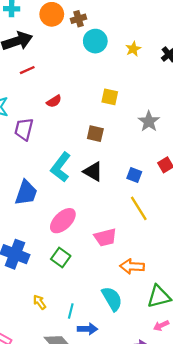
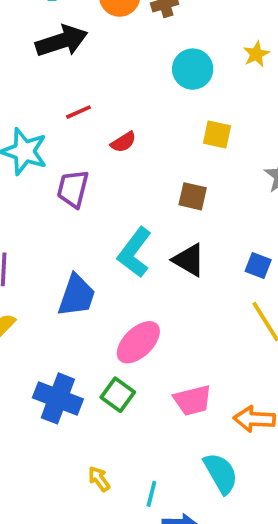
cyan circle: (95, 41) -> (193, 69), moved
red line: (27, 70) -> (78, 112), moved
pink trapezoid: (105, 237) -> (193, 400), moved
green square: (61, 257) -> (118, 395), moved

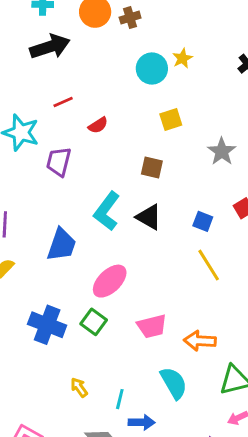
yellow star: (256, 54) -> (182, 58), moved
yellow square: (217, 135) -> (171, 119), turned -30

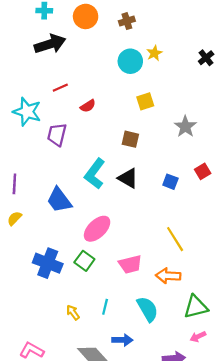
brown cross: (130, 18) -> (127, 21), moved
blue trapezoid: (62, 245) -> (59, 200), turned 124
yellow line: (209, 265) -> (175, 239), moved
cyan line: (120, 399) -> (105, 307), moved

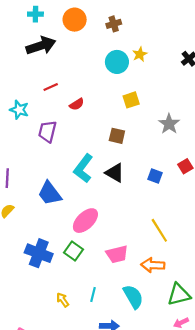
cyan star: (27, 112) -> (19, 110), size x0.7

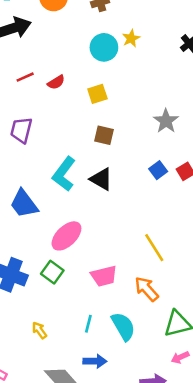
yellow square: (131, 100) -> (97, 94), moved
red semicircle: (77, 104) -> (56, 82), moved
blue square: (155, 176) -> (158, 170), moved, turned 32
orange arrow: (153, 265) -> (147, 289), turned 45
cyan line: (93, 294) -> (88, 324), moved

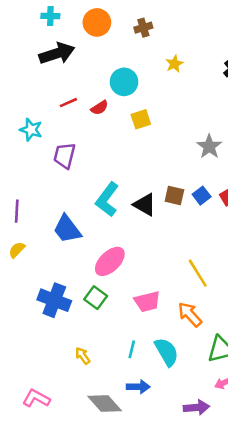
cyan circle: (104, 47) -> (124, 82), moved
brown square: (104, 135) -> (174, 196), moved

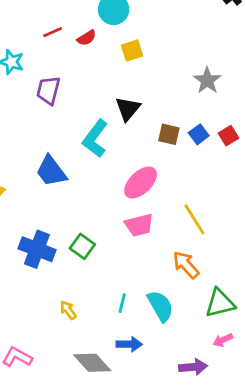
black triangle: (145, 205) -> (128, 109), moved, turned 40
pink ellipse: (110, 261) -> (141, 183), moved
pink trapezoid: (147, 301) -> (139, 225), moved

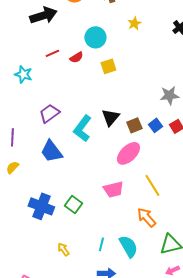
gray star: (207, 80) -> (169, 95), moved, turned 30
purple trapezoid: (48, 90) -> (49, 113), moved, turned 40
black triangle: (128, 109) -> (110, 117), moved
brown square: (169, 134) -> (134, 125), turned -35
pink ellipse: (141, 183) -> (128, 153), moved

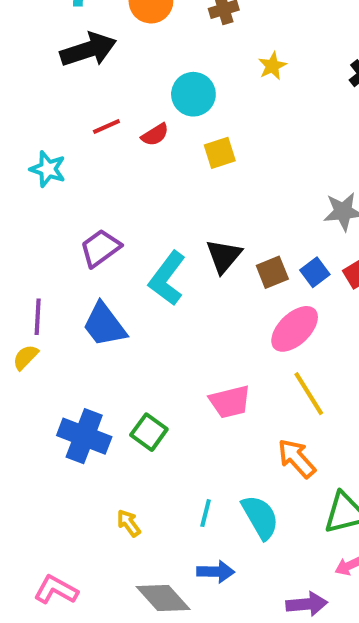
purple line: (12, 137) -> (38, 317), moved
pink ellipse: (128, 153) -> (295, 329), moved

